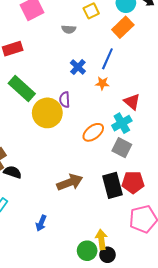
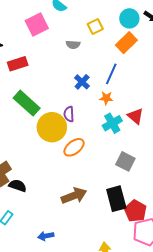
cyan cross: (122, 123) -> (112, 123), moved
orange ellipse: (93, 132) -> (74, 147), moved
red pentagon: (133, 182) -> (135, 211), moved, turned 30
blue arrow: (41, 223) -> (46, 236), turned 56

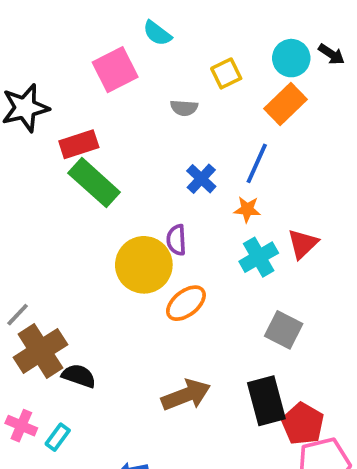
green rectangle: (27, 103) -> (94, 183), moved
red triangle: (135, 116) -> (303, 244), turned 36

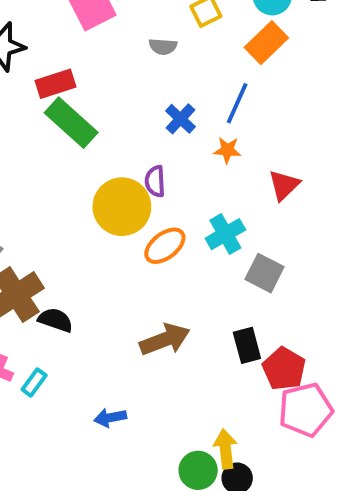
cyan cross: (259, 257) -> (225, 234), moved
black rectangle: (266, 401) -> (247, 345), size x0.7

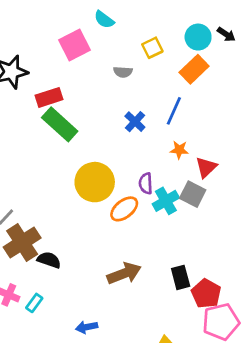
orange star: (227, 150) -> (179, 150), moved
purple semicircle: (155, 181) -> (146, 183), moved
gray square: (264, 273) -> (193, 194), moved

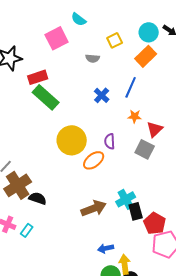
cyan cross: (166, 201) -> (126, 199), moved
blue arrow: (87, 327) -> (106, 248), moved

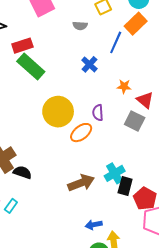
blue line: (131, 87) -> (116, 42), moved
red triangle: (155, 129) -> (145, 100), turned -36
black rectangle: (136, 211) -> (125, 186), turned 30

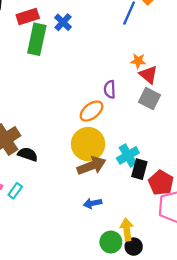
blue cross: (89, 64) -> (63, 22), moved
green rectangle: (31, 67) -> (37, 39), turned 60
red triangle: (145, 100) -> (148, 75), moved
yellow circle: (58, 112) -> (88, 144), moved
blue arrow: (94, 225) -> (93, 203), moved

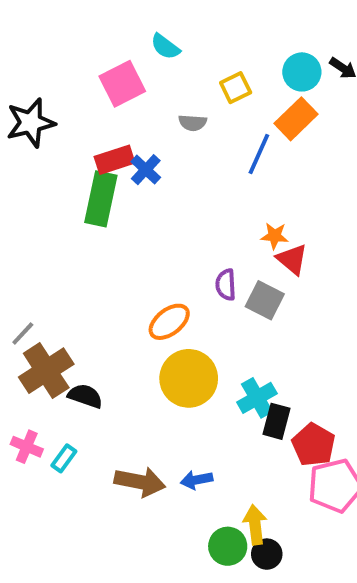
red rectangle: (28, 16) -> (115, 160), moved
gray square: (150, 99) -> (265, 300), moved
orange ellipse: (91, 111) -> (169, 322), moved
brown arrow: (91, 166) -> (140, 482), moved, turned 32

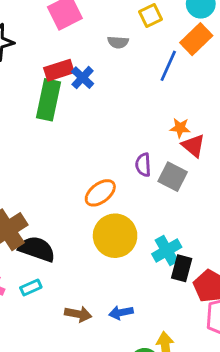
black semicircle: (85, 396) -> (37, 249), size x1.4
cyan rectangle: (64, 458) -> (31, 287), moved, turned 30
brown arrow: (140, 482) -> (78, 314), size x0.7

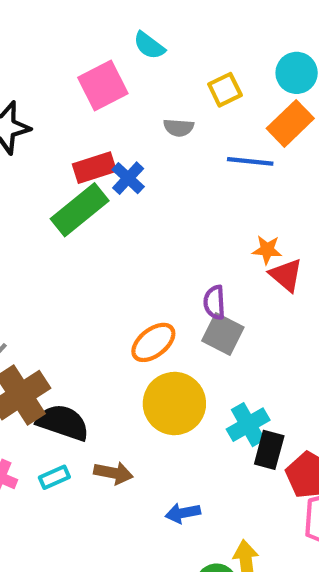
blue line: (168, 66) -> (250, 161), turned 72
green rectangle: (49, 100) -> (80, 210), turned 39
gray square: (173, 177) -> (223, 334), moved
brown arrow: (78, 314) -> (113, 473), moved

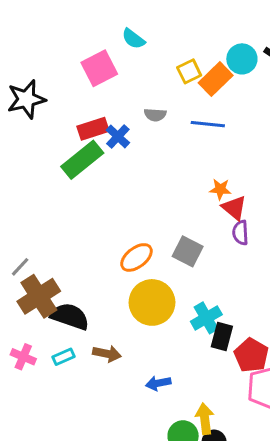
orange rectangle: (290, 123) -> (216, 79), moved
gray semicircle: (179, 128) -> (155, 115), moved
purple semicircle: (214, 302) -> (240, 233), moved

